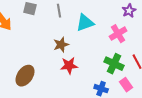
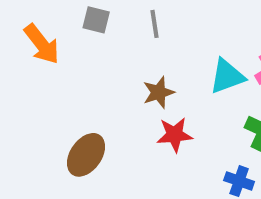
cyan triangle: (85, 23) -> (227, 76), moved

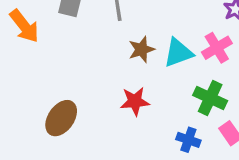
brown star: (159, 92) -> (141, 49), moved

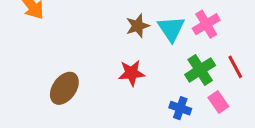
cyan triangle: (178, 53) -> (171, 29), turned -44
green cross: (210, 98) -> (200, 70), turned 32

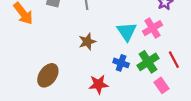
brown star: (138, 26) -> (87, 42), moved
red star: (131, 73) -> (99, 84), moved
blue cross: (180, 108) -> (121, 63), moved

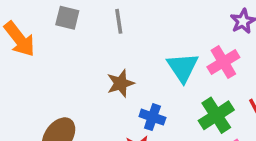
blue cross: (121, 63) -> (152, 117), moved

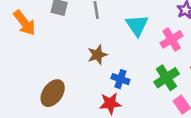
cyan triangle: (183, 67) -> (137, 25), moved

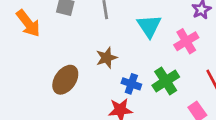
green cross: (166, 78) -> (166, 81), moved
brown ellipse: (53, 93) -> (65, 80), moved

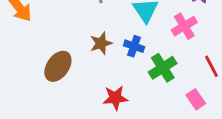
blue cross: (131, 84) -> (134, 46), moved

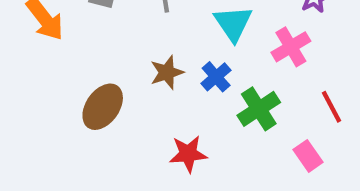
blue cross: (134, 46) -> (216, 77), turned 30

